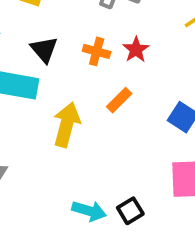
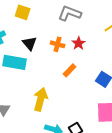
yellow arrow: (67, 125) -> (41, 99), moved

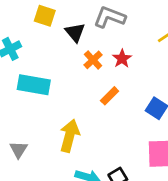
black triangle: (30, 43) -> (75, 32), moved
orange cross: (58, 44) -> (93, 60), turned 32

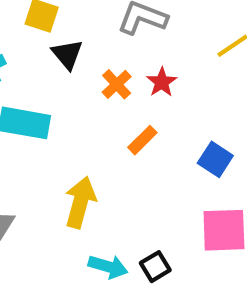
black triangle: (75, 32) -> (67, 54), moved

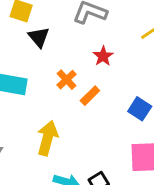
orange cross: (117, 84) -> (67, 80), moved

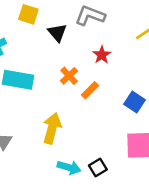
black triangle: (39, 37) -> (57, 33), moved

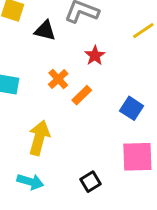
black triangle: (57, 33) -> (45, 31), turned -36
cyan arrow: (69, 167) -> (30, 182), moved

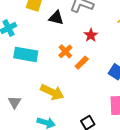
yellow arrow: (39, 138) -> (52, 92), turned 100

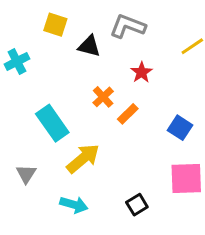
cyan rectangle: (26, 54) -> (52, 123), moved, turned 45
yellow arrow: (52, 92) -> (83, 158), turned -65

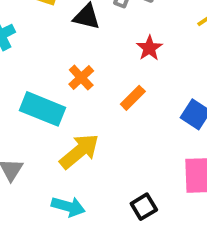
orange cross: (103, 97) -> (81, 78), moved
cyan rectangle: (52, 123) -> (42, 109), turned -33

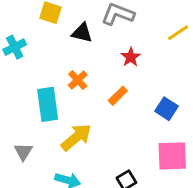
cyan rectangle: (42, 109) -> (48, 104), turned 60

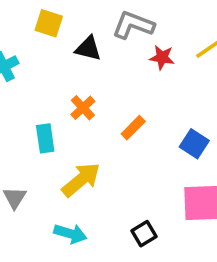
red star: (131, 57) -> (162, 57), moved, turned -30
cyan rectangle: (48, 104) -> (45, 138), size x0.7

